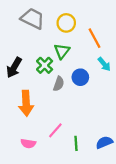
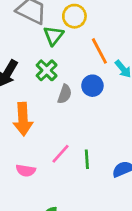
orange line: (94, 38) -> (99, 51), moved
green triangle: (62, 51) -> (54, 36), moved
green line: (76, 143) -> (87, 159), moved

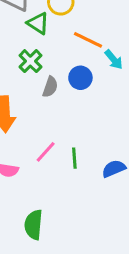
green triangle: (54, 36) -> (38, 23), turned -35
orange line: (99, 51) -> (88, 40), turned -36

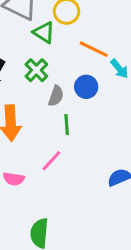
green line: (74, 158) -> (67, 125), moved

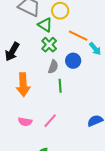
green cross: (36, 70) -> (49, 45), moved
pink line: (51, 161) -> (50, 121), moved

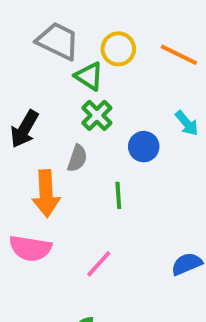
orange line: (78, 36) -> (179, 55), moved
gray semicircle: (53, 67) -> (77, 158), moved
pink semicircle: (25, 122) -> (30, 248), moved, size x1.5

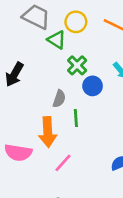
green cross: (97, 115) -> (77, 65), moved
gray semicircle: (77, 158) -> (59, 99), moved
orange arrow: (46, 194) -> (48, 132), moved

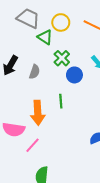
gray semicircle: (59, 99) -> (35, 72), moved
pink line: (63, 163) -> (32, 145), moved

